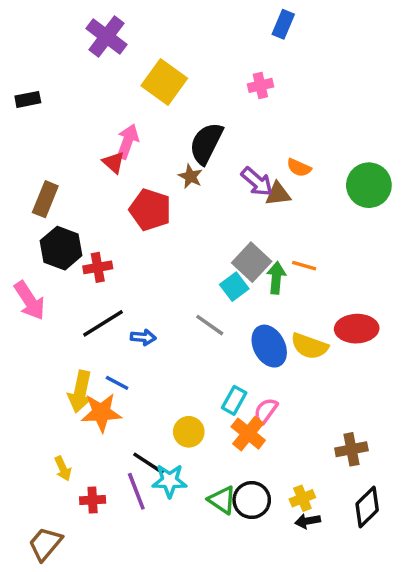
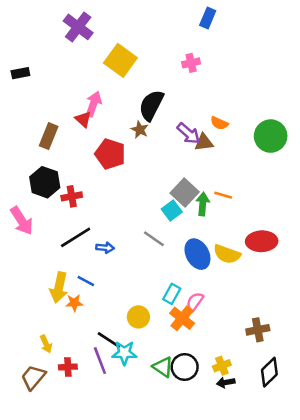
brown rectangle: (45, 199) -> (49, 136), moved
orange star: (101, 413) -> (74, 303), size x0.6
brown trapezoid: (45, 544) -> (33, 377), moved

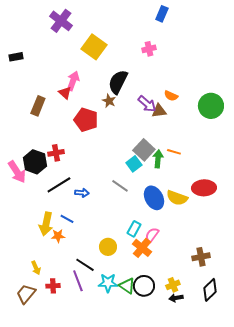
black hexagon: (45, 182) -> (35, 162), moved
cyan star: (124, 353) -> (108, 283), moved

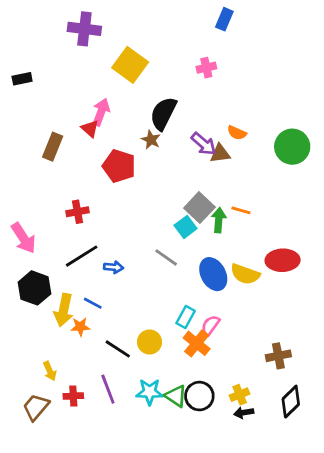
purple cross: (61, 21) -> (84, 29), turned -30
black hexagon: (35, 162) -> (35, 288), moved
black line: (85, 265) -> (118, 349), moved

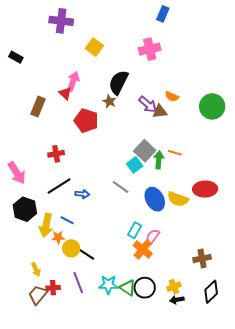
yellow square: (130, 65) -> (94, 47), size x0.7
pink cross: (206, 68) -> (150, 49), size x1.5
black rectangle: (22, 79) -> (16, 57), turned 40
yellow circle: (150, 342) -> (71, 248), moved
brown trapezoid: (36, 407) -> (38, 295), moved

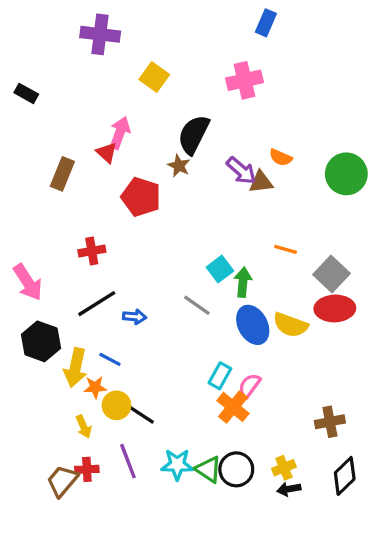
gray square: (145, 151) -> (332, 274), moved
green arrow: (159, 160) -> (243, 282), moved
yellow arrow: (36, 270) -> (84, 427), moved

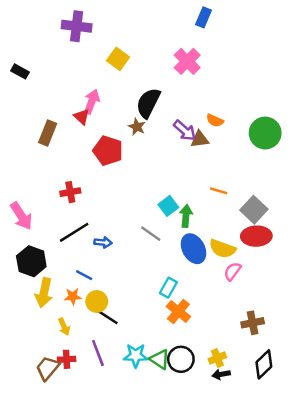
pink cross: (245, 80) -> (187, 61), turned -32
yellow arrow: (75, 368) -> (44, 293), moved
pink semicircle: (249, 386) -> (232, 271), moved
yellow circle: (116, 405) -> (97, 301), moved

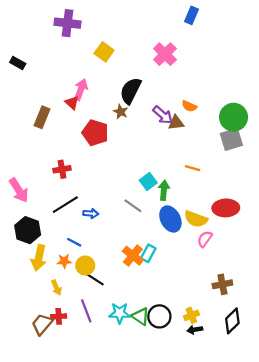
blue rectangle: (204, 17) -> (191, 15), moved
gray square: (254, 210) -> (231, 139), moved, turned 30
orange cross: (178, 312) -> (133, 256), moved

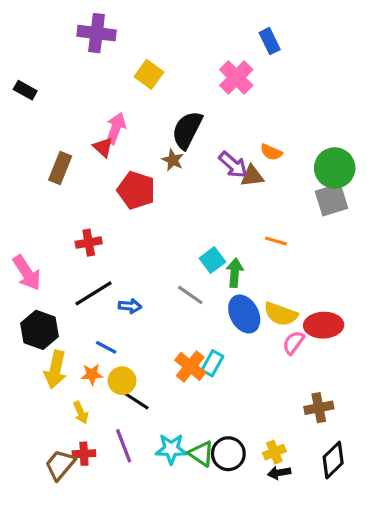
blue rectangle: (191, 15) -> (270, 41), moved, turned -49
red ellipse: (226, 208) -> (324, 325), moved

